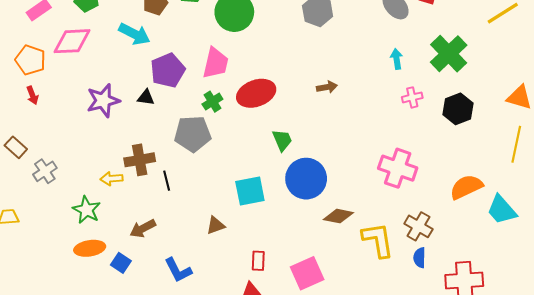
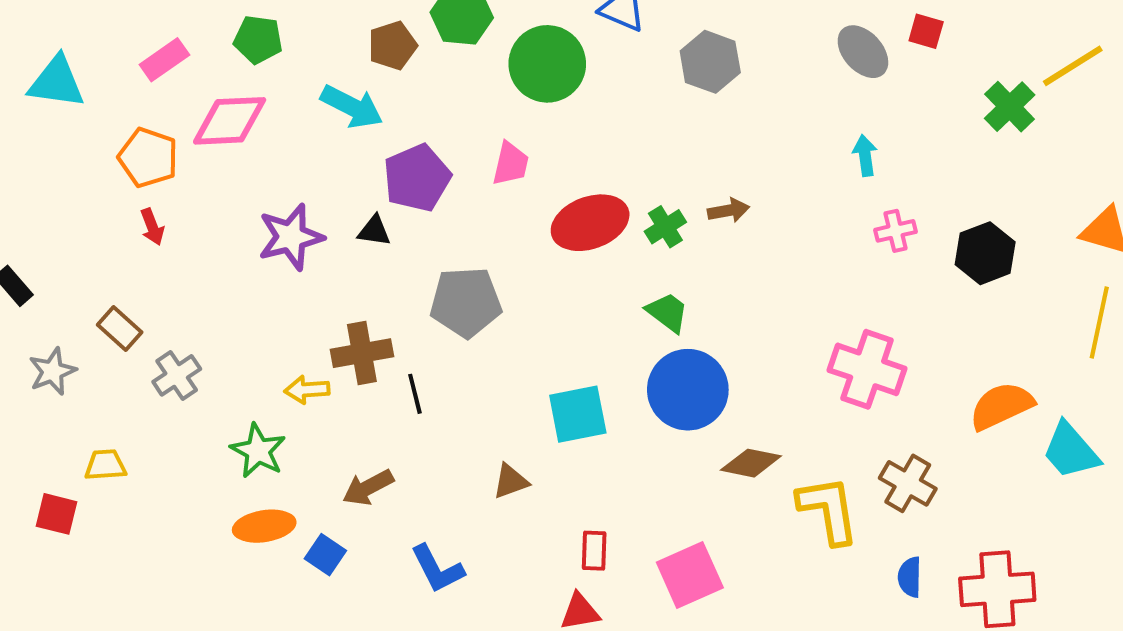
green cross: (449, 54) -> (1010, 107), moved, size x0.7
pink trapezoid: (216, 63) -> (511, 164), size x0.7
green cross: (212, 102) -> (665, 227), moved
green trapezoid: (282, 140) -> (667, 312), moved, turned -30
blue semicircle: (420, 258) -> (910, 577), moved

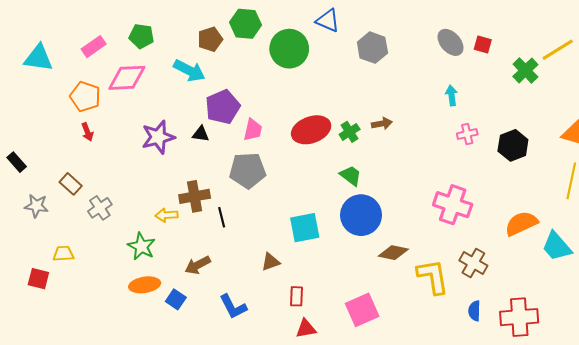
red square: (926, 31) -> (483, 44), moved
pink trapezoid: (511, 164) -> (253, 130), moved
gray star: (52, 371) -> (36, 206), turned 30
red rectangle: (594, 551) -> (297, 296), moved

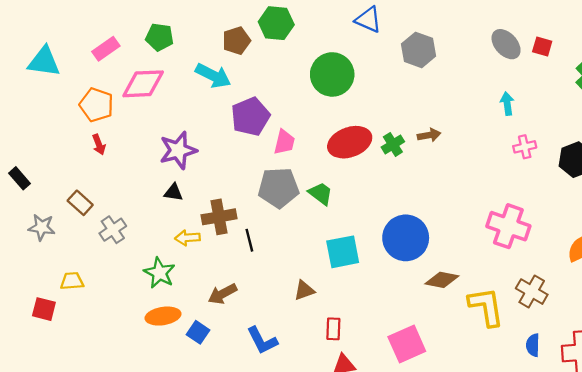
green circle: (289, 49) -> (332, 74), moved
black triangle: (201, 134) -> (173, 192), moved
green trapezoid: (351, 176) -> (321, 193), moved

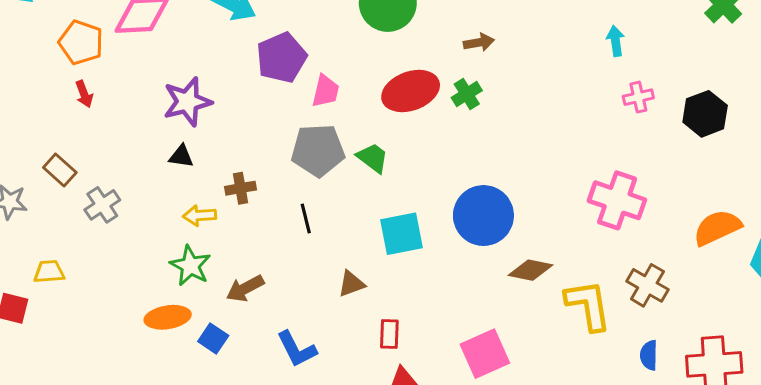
brown arrow: (429, 135) -> (479, 42), moved
brown cross: (219, 217) -> (240, 188), size x0.7
black line: (249, 240) -> (306, 219), moved
green star: (159, 273) -> (190, 266), moved

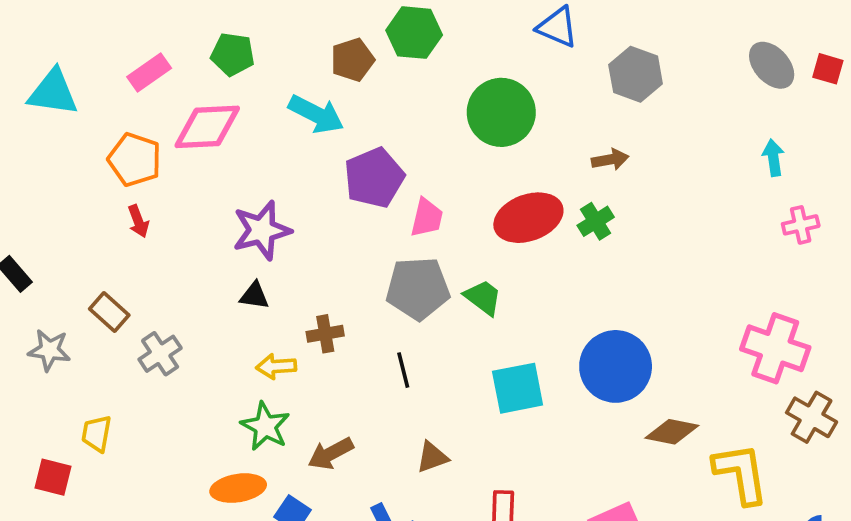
yellow trapezoid: (49, 272) -> (97, 434), turned -76
brown triangle: (351, 284) -> (432, 457), moved
brown cross: (647, 285) -> (812, 417), moved

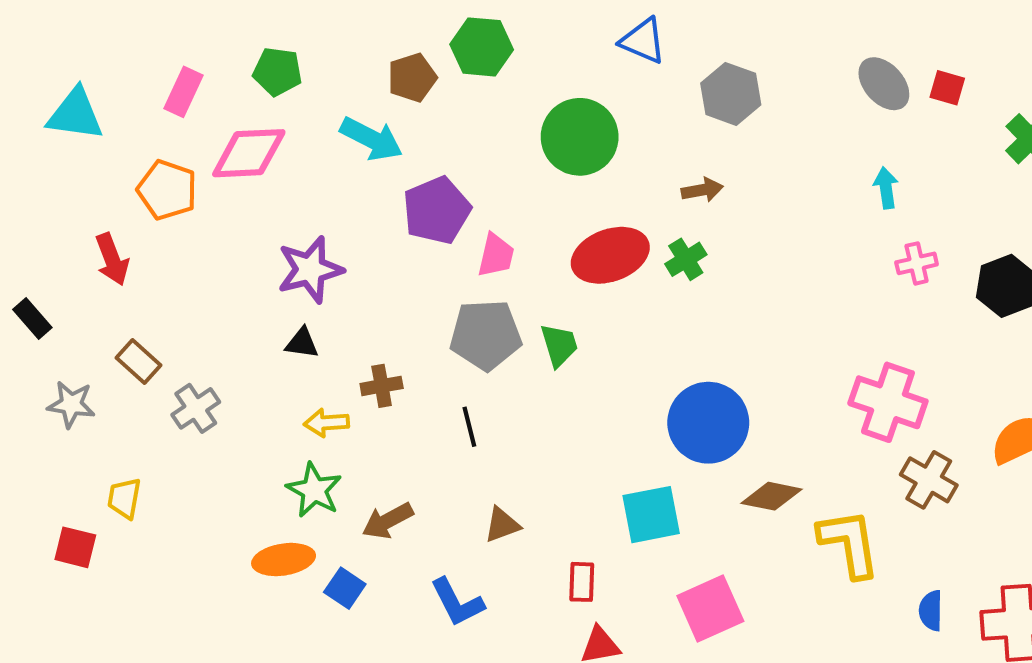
pink rectangle: (149, 72) -> (183, 92), turned -30
red arrow: (138, 221) -> (112, 259), moved, size x1.4
green trapezoid: (483, 297) -> (559, 345), turned 36
cyan square: (518, 388) -> (651, 515), moved

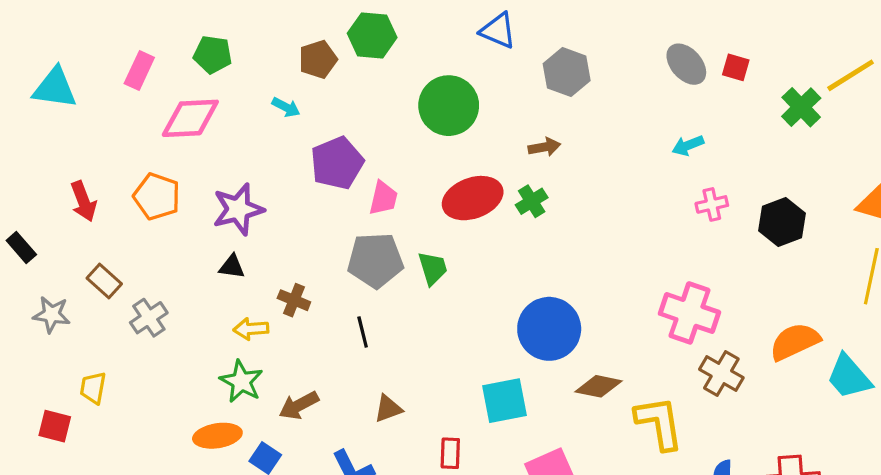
cyan arrow: (371, 139) -> (286, 107), size x0.6
cyan arrow: (886, 188) -> (688, 145), turned -104
orange pentagon: (167, 190) -> (157, 196), moved
brown cross: (382, 386) -> (294, 300), turned 32

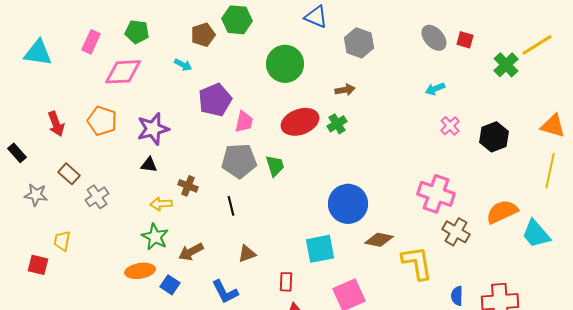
pink cross: (712, 204) -> (450, 126), turned -30

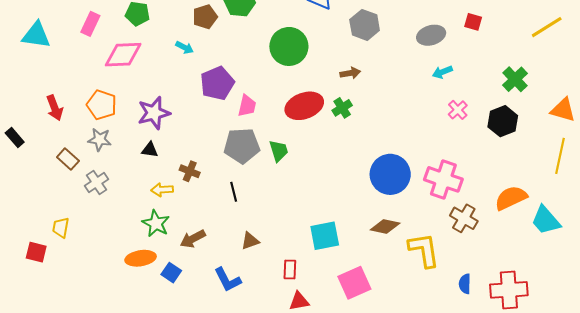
gray ellipse: (434, 38) -> (431, 35), moved, turned -64
green cross: (506, 65) -> (515, 79), moved
gray star: (36, 195) -> (100, 140), moved
blue circle: (348, 204) -> (390, 174), moved

